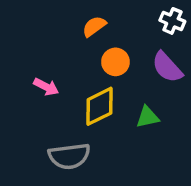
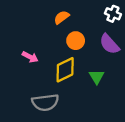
green triangle: (148, 117) -> (97, 77), turned -49

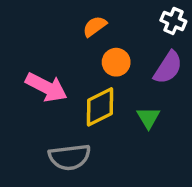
purple semicircle: (109, 44) -> (168, 68), turned -105
pink arrow: (30, 57) -> (46, 87), size x1.6

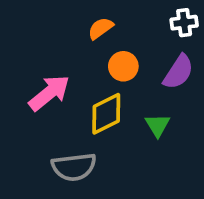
white cross: (173, 21) -> (184, 23), turned -30
pink arrow: (46, 87) -> (49, 93), turned -66

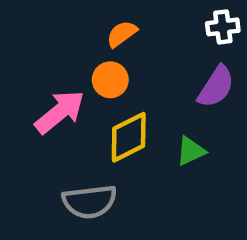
orange circle: (123, 66) -> (110, 80), moved
green triangle: (158, 125) -> (191, 151), turned 36

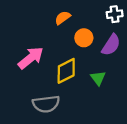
orange circle: (110, 80) -> (84, 38), moved
green triangle: (191, 151) -> (98, 78), turned -42

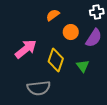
yellow diamond: (66, 71) -> (56, 60), turned -45

